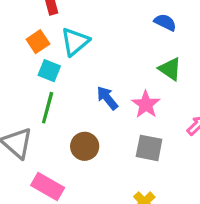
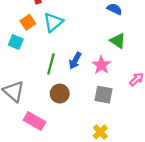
cyan square: (49, 71) -> (16, 42), moved
blue arrow: (107, 98) -> (75, 61), turned -112
green line: (48, 108) -> (51, 64), moved

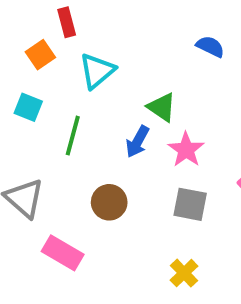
orange square: (28, 22) -> (40, 55), moved
green triangle: (118, 41) -> (162, 107), moved
green line: (51, 64) -> (73, 136), moved

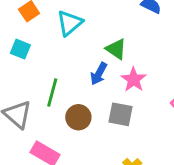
green line: (73, 136) -> (52, 93), moved
gray square: (190, 204) -> (120, 114), moved

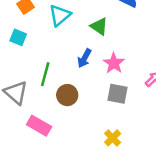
green triangle: (116, 49) -> (99, 26), moved
gray square: (120, 114) -> (118, 94), moved

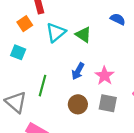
green triangle: (99, 26) -> (83, 35), moved
brown circle: (67, 95) -> (78, 104), moved

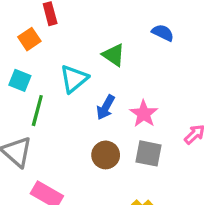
cyan triangle: (56, 32) -> (74, 79), moved
green line: (42, 86) -> (37, 111), moved

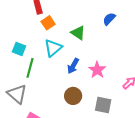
blue semicircle: (163, 33) -> (109, 19), turned -72
orange square: (29, 39) -> (48, 23), moved
gray square: (149, 153) -> (103, 105), moved

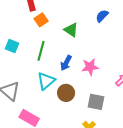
cyan triangle: (53, 48) -> (46, 81), moved
green line: (30, 68) -> (41, 51), moved
pink star: (97, 70) -> (90, 67), turned 30

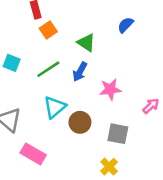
green line: (41, 51) -> (48, 69), turned 42
blue arrow: (66, 63) -> (80, 72), moved

